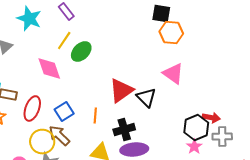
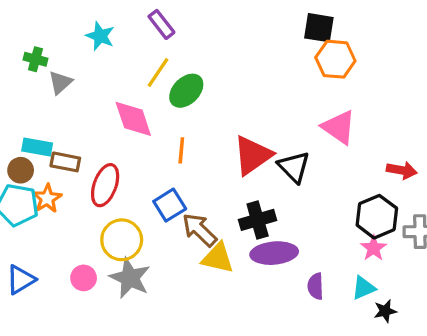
cyan star: (29, 18) -> (100, 36), size x0.7
blue square: (64, 112) -> (170, 205), moved
orange line: (95, 116) -> (181, 150), moved
red arrow: (211, 118) -> (402, 170), moved
brown arrow: (59, 136) -> (200, 230), moved

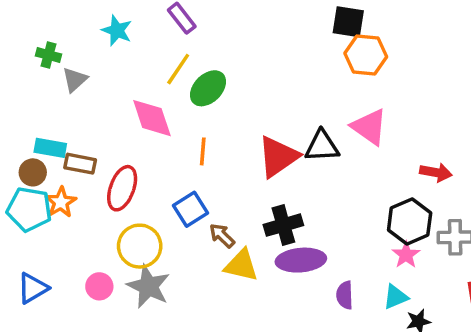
black triangle: (294, 167) -> (322, 146), moved, turned -48
brown arrow: (200, 230) -> (222, 236), size x0.7

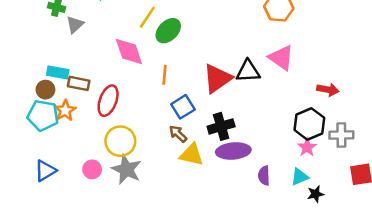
blue square: (190, 209) -> (183, 107), moved

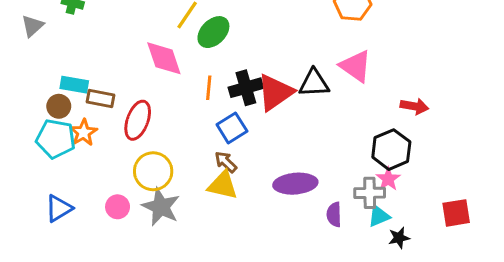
gray triangle: (75, 25) -> (32, 26), moved
black cross: (221, 126) -> (246, 88), moved
gray cross: (341, 135) -> (370, 193), moved
yellow triangle: (192, 155) -> (223, 185), moved

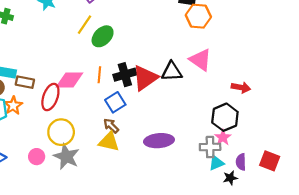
pink diamond: (164, 58) -> (70, 80), moved, turned -72
red square: (456, 213) -> (270, 161), turned 30
purple semicircle: (334, 215) -> (241, 162), moved

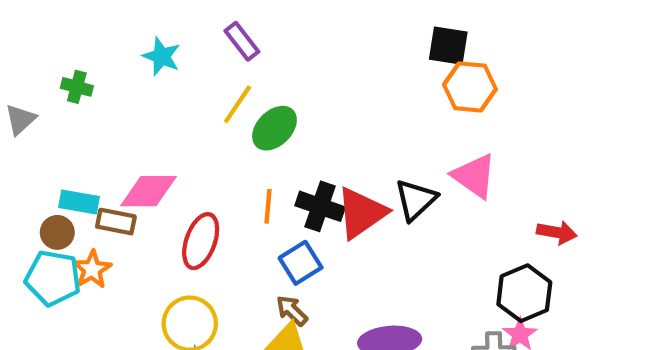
black triangle: (172, 71) -> (416, 200), turned -40
black cross: (125, 75) -> (320, 206), turned 35
pink diamond: (70, 80) -> (149, 191), moved
red ellipse: (50, 97) -> (201, 241), moved

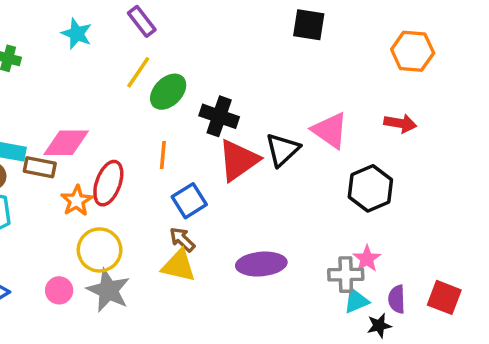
orange hexagon: (470, 87) -> (413, 51), moved
black cross: (320, 206) -> (219, 116), moved
red arrow: (557, 232) -> (400, 123), moved
orange star: (92, 269) -> (77, 201), moved
black hexagon: (524, 293) -> (370, 188), moved

